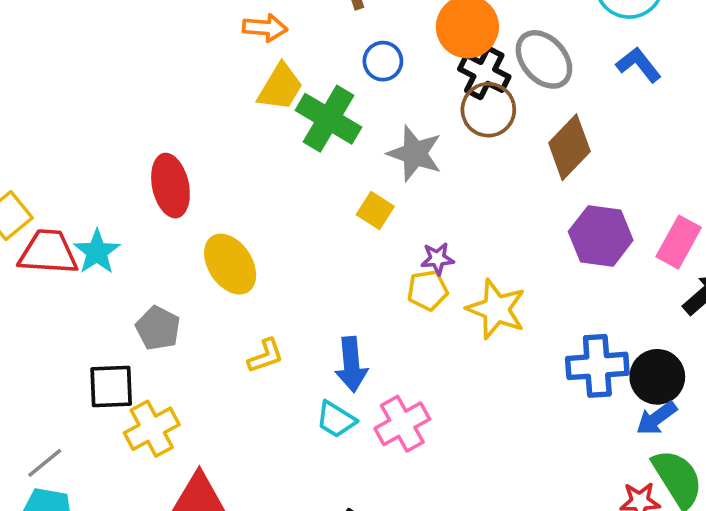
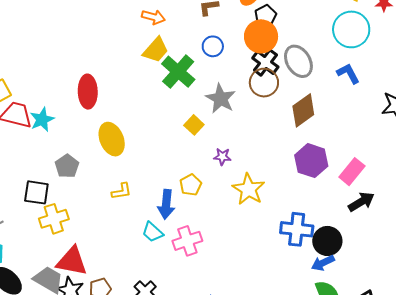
yellow pentagon: (428, 290) -> (191, 185), moved, turned -30

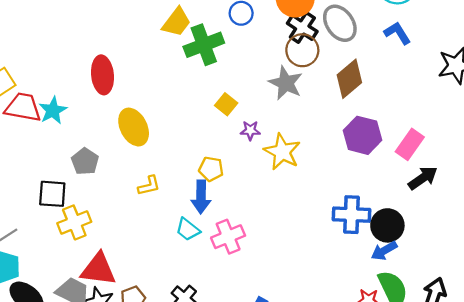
green cross: (178, 72) -> (204, 45), turned 32
gray star: (221, 99) -> (286, 83), moved
purple star: (222, 157) -> (250, 130), moved
yellow pentagon: (191, 185) -> (211, 169), moved, turned -30
yellow star: (249, 189) -> (282, 152), moved

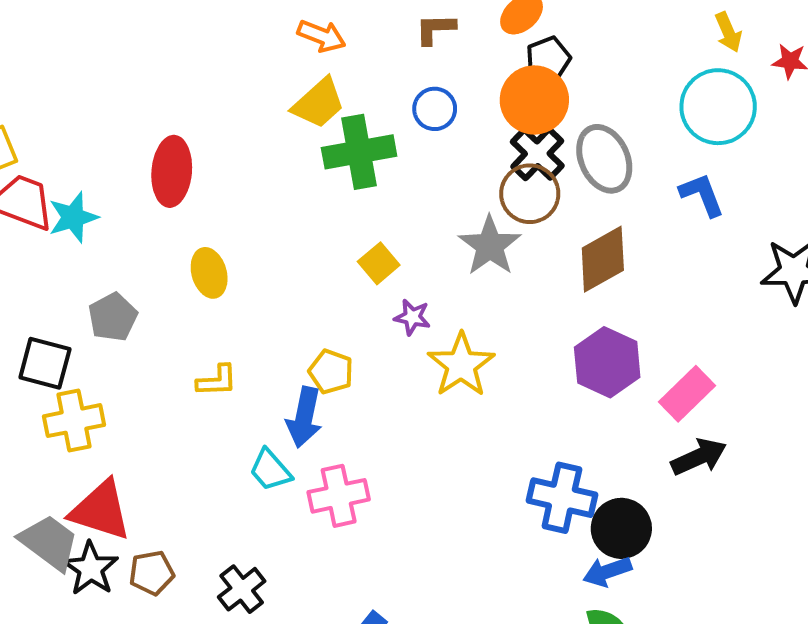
yellow ellipse: (134, 127) -> (209, 273), size x0.7

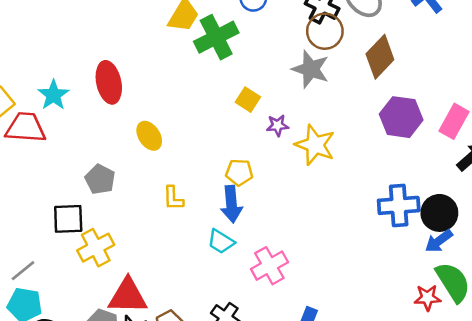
cyan star: (73, 217) -> (53, 95), moved
yellow L-shape: (217, 381) -> (173, 198), turned 108
pink cross: (339, 496) -> (269, 266), moved

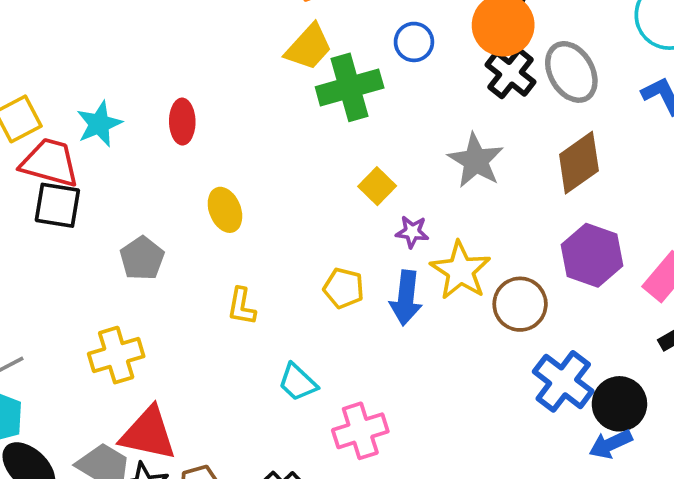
brown circle: (325, 31) -> (520, 304), moved
red ellipse: (109, 82) -> (182, 122), size x0.7
blue arrow: (232, 204) -> (406, 298), moved
blue cross: (399, 205) -> (563, 381), turned 30
black square: (68, 219) -> (57, 205), moved

